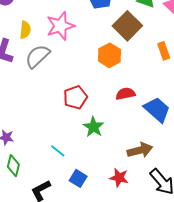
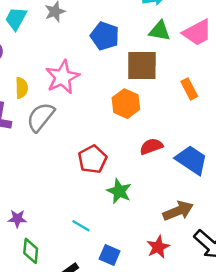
brown square: (127, 26) -> (142, 65), turned -36
red star: (119, 178) -> (158, 247), turned -30

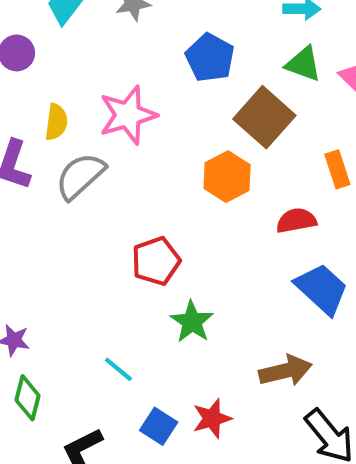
brown square: (142, 65) -> (264, 117), turned 32
red semicircle: (151, 146) -> (296, 221), moved
red star: (158, 247) -> (212, 418), moved

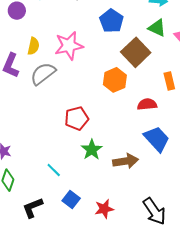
brown arrow: (285, 371) -> (126, 161), moved
red star: (212, 418) -> (104, 209), moved

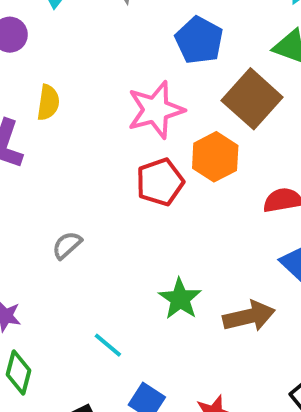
pink star: (69, 46) -> (156, 110), moved
gray semicircle: (43, 74) -> (67, 245), moved, size x0.6
red pentagon: (77, 118) -> (160, 182), moved

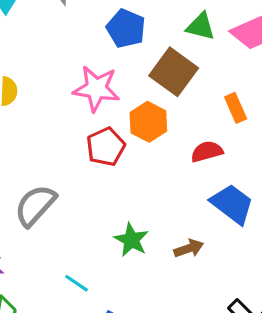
pink star: (156, 110) -> (96, 89), turned 30
gray semicircle: (67, 245) -> (35, 205), size x1.8
brown arrow: (249, 316) -> (189, 248), size x0.7

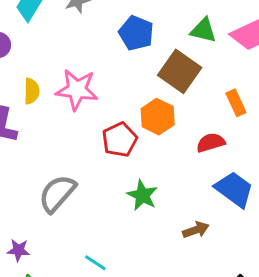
pink star: (96, 89) -> (77, 90), moved
green star: (131, 240) -> (142, 195), moved

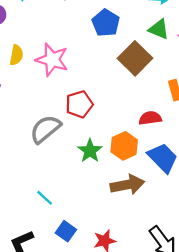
orange hexagon: (158, 117) -> (124, 146), moved
gray semicircle: (57, 193) -> (45, 129), moved
brown arrow: (196, 230) -> (127, 185), size x1.6

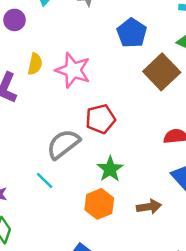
orange hexagon: (124, 146) -> (99, 204), moved
brown arrow: (127, 185) -> (149, 207), size x0.7
cyan line: (45, 198) -> (45, 180), moved

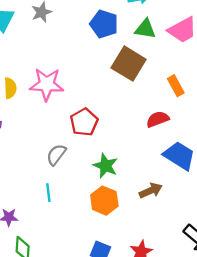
blue pentagon: (132, 33) -> (104, 24), moved
gray semicircle: (63, 144) -> (56, 155), size x0.7
cyan line: (45, 180) -> (48, 193), turned 54

